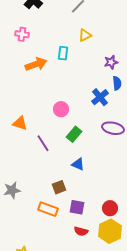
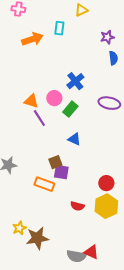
blue cross: (100, 97) -> (75, 81), moved
pink circle: (61, 109) -> (54, 98), moved
orange triangle: (20, 123) -> (31, 101), moved
purple square: (77, 207) -> (61, 172), moved

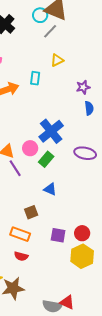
blue cross: (75, 81) -> (51, 131), size x1.4
purple square: (61, 172) -> (58, 235), moved
red semicircle: (77, 206) -> (21, 256), moved

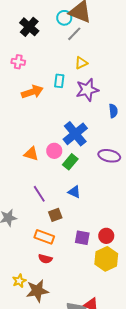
purple star: (83, 87) -> (87, 90), moved, size x1.6
purple line: (15, 168) -> (39, 194), moved

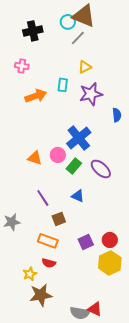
black cross: (29, 27) -> (33, 31), turned 36
purple ellipse: (109, 156) -> (101, 169), moved, turned 30
purple square: (82, 238) -> (86, 242), turned -35
yellow star: (19, 281) -> (30, 274), moved

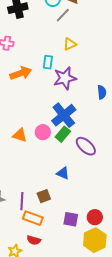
purple star: (91, 94) -> (65, 78), moved
green rectangle: (74, 166) -> (63, 134), moved
purple line: (43, 198) -> (22, 201), moved, turned 36
purple square: (86, 242) -> (71, 219), turned 35

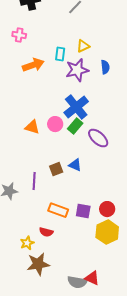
yellow triangle: (70, 44) -> (83, 46), moved
blue semicircle: (102, 92) -> (105, 67), moved
brown square: (44, 196) -> (56, 169), moved
purple line: (22, 201) -> (34, 181), moved
orange rectangle: (33, 218) -> (58, 210), moved

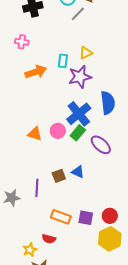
blue semicircle: (105, 67) -> (108, 103), moved, size x1.6

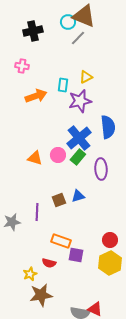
purple ellipse: (101, 145) -> (101, 169), turned 45
blue triangle: (78, 172) -> (78, 196), turned -40
purple square: (86, 218) -> (76, 255), moved

